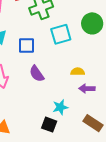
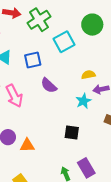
cyan star: (60, 107) -> (83, 101), moved

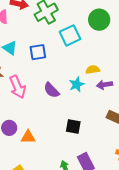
purple semicircle: (49, 85) -> (52, 90), moved
cyan star: (83, 101) -> (77, 84), moved

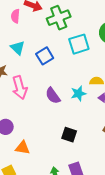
blue square: (38, 52) -> (45, 56), turned -30
orange triangle: (28, 137) -> (23, 148), moved

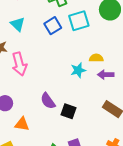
blue square: (45, 56) -> (53, 26), moved
purple semicircle: (53, 96) -> (48, 101), moved

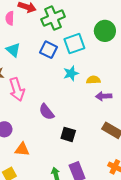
blue square: (53, 26) -> (48, 50), turned -30
cyan star: (78, 70) -> (71, 73), moved
purple semicircle: (48, 101) -> (47, 112), moved

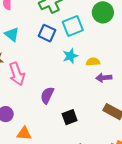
purple semicircle: (47, 112) -> (47, 95), turned 66
black square: (68, 134) -> (70, 117), turned -35

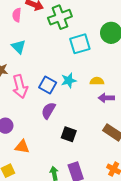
blue square: (47, 33) -> (48, 85), moved
cyan star: (70, 56) -> (69, 80), moved
black square: (70, 117) -> (69, 134), turned 35

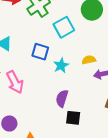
blue square: (48, 85) -> (40, 52), moved
purple semicircle: (48, 111) -> (62, 98), moved

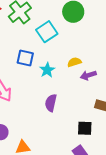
black square: (73, 118) -> (85, 128), moved

